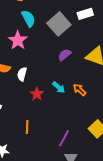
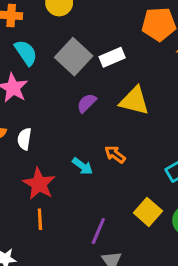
white rectangle: (85, 14) -> (112, 57), moved
cyan arrow: (59, 87) -> (82, 166), moved
red star: (37, 94) -> (39, 184), moved, size x1.5

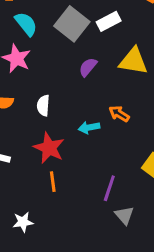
white semicircle: (24, 139) -> (43, 105), moved
cyan arrow: (82, 166) -> (89, 128), turned 138

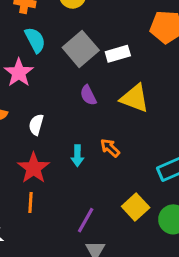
purple semicircle: (88, 67) -> (88, 95), turned -78
cyan arrow: (89, 128) -> (77, 156), turned -90

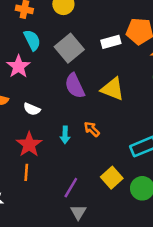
white rectangle: (118, 54) -> (111, 42), moved
purple semicircle: (88, 95) -> (75, 86), size x1.5
white semicircle: (36, 125) -> (32, 109), turned -84

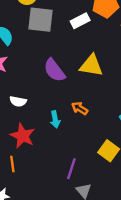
gray square: (69, 48) -> (40, 20), moved, turned -32
orange line: (26, 172) -> (12, 164), moved

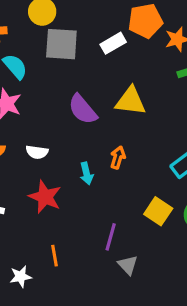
orange arrow: (80, 108) -> (118, 157), turned 77
orange line: (12, 164) -> (55, 256), moved

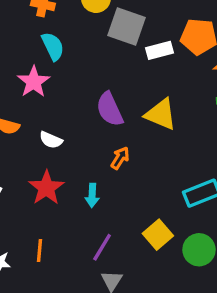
gray square: (61, 44) -> (127, 27), moved
orange arrow: (118, 157) -> (120, 158), moved
cyan arrow: (86, 173) -> (92, 195), moved

